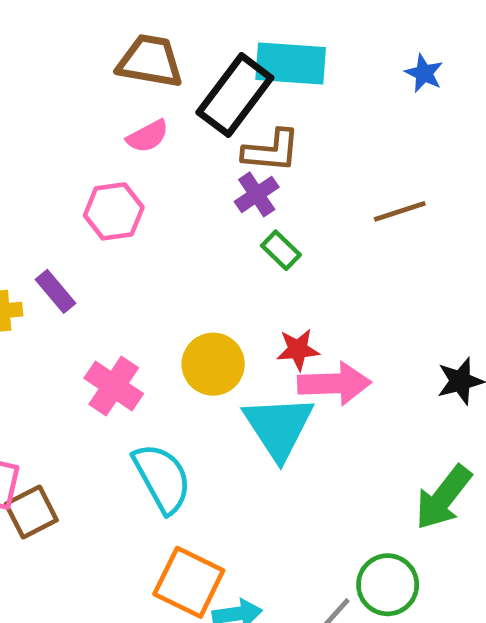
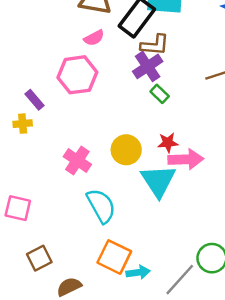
purple cross: (257, 194) -> (148, 66), size x1.4
pink hexagon: (114, 211) -> (77, 75), size x1.4
purple rectangle: (56, 291) -> (35, 100), moved
brown square: (31, 512) -> (39, 258), moved

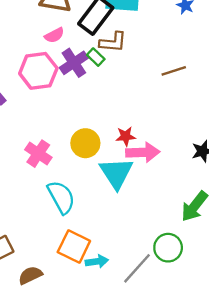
purple cross: (148, 66) -> (74, 63), moved
green rectangle: (160, 94) -> (96, 57), moved

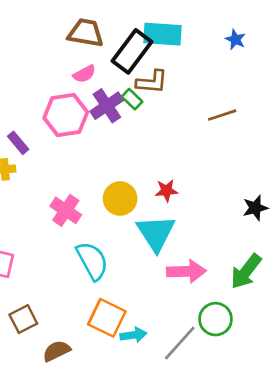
pink arrow: (143, 152) -> (186, 271), moved

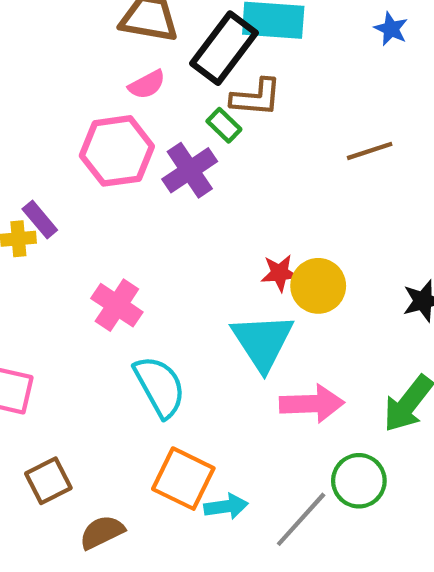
purple cross: (107, 106) -> (190, 170), moved
purple rectangle: (18, 143) -> (40, 219), moved
yellow circle: (120, 199) -> (318, 286), moved

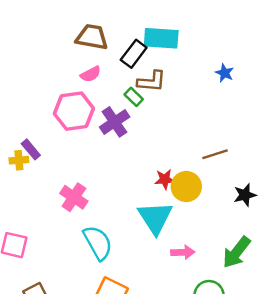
blue star: (391, 29) -> (225, 73), moved
black rectangle: (224, 48) -> (134, 54), size x0.7
brown line: (370, 151) -> (215, 154), moved
pink arrow: (312, 404) -> (183, 252), size x0.7

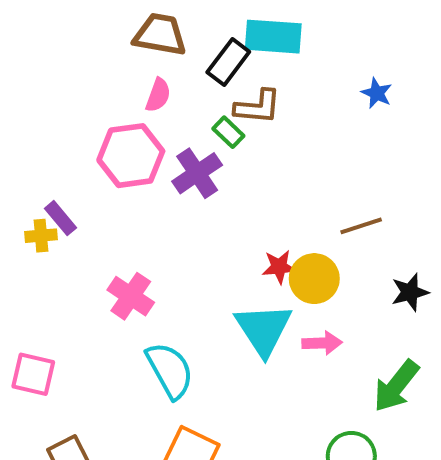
pink semicircle: (91, 74) -> (158, 95), turned -42
pink arrow: (183, 252) -> (322, 343), moved

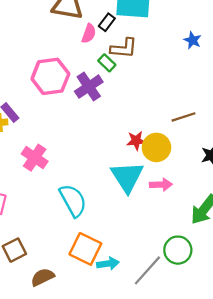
black rectangle: (228, 62) -> (107, 22), size x0.7
pink semicircle: (158, 95) -> (89, 34), moved
pink cross: (131, 296) -> (35, 158), moved

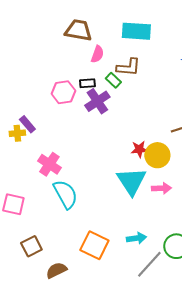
black rectangle: (107, 22) -> (87, 83), moved, turned 49
pink hexagon: (50, 76) -> (63, 92), size x0.7
cyan semicircle: (73, 200) -> (65, 194), moved
cyan arrow: (108, 264) -> (136, 238), moved

